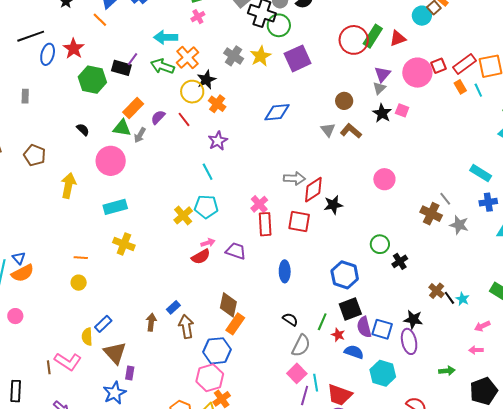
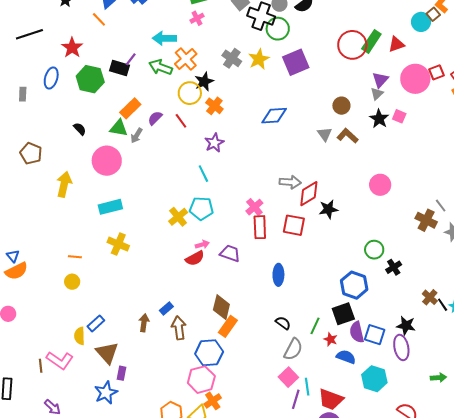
blue ellipse: (48, 54) -> (51, 78), moved
blue hexagon: (345, 275) -> (354, 285), moved

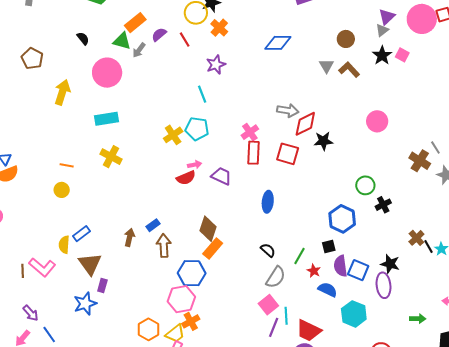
black square: (343, 314) -> (329, 246), size x0.6

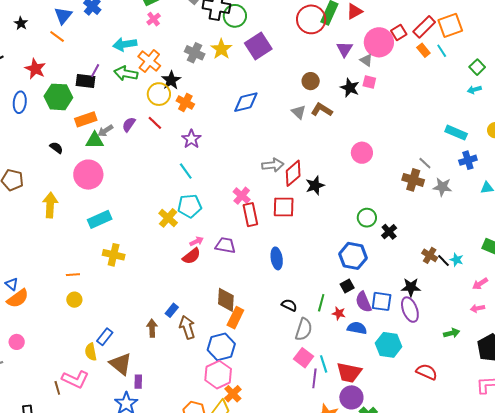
orange rectangle: (135, 23) -> (86, 119), moved, turned 35
gray triangle: (382, 30) -> (366, 60), moved, turned -32
gray arrow: (139, 50) -> (105, 131), moved, turned 35

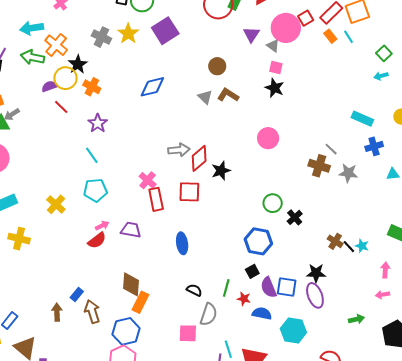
black star: (350, 88) -> (275, 88), moved
purple semicircle: (129, 124) -> (49, 86), moved, turned 35
yellow cross: (168, 218) -> (56, 204), moved
pink arrow: (480, 284) -> (385, 270), turned 126
pink square: (304, 358) -> (188, 333), moved, turned -36

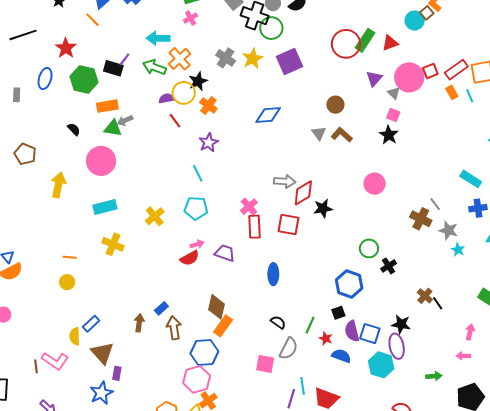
cyan star: (362, 246) -> (458, 250), moved
cyan hexagon: (293, 331) -> (381, 365), moved

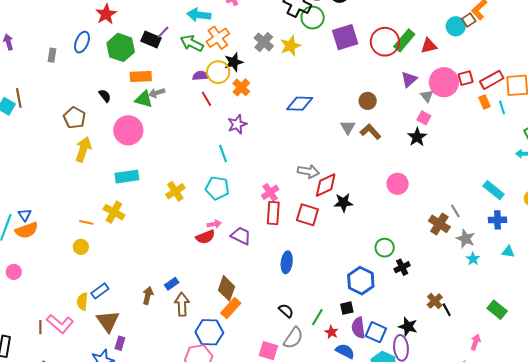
purple square: (290, 61) -> (345, 37), moved
brown pentagon: (25, 154) -> (75, 118), moved
yellow cross: (113, 244) -> (114, 212), moved

